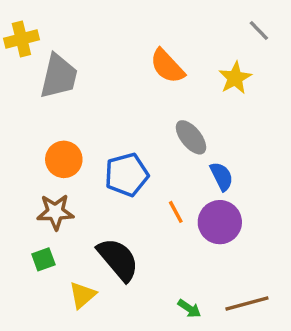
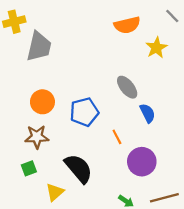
orange semicircle: (167, 66) -> (127, 25), moved, turned -60
purple circle: (220, 222) -> (142, 162), moved

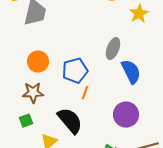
gray ellipse: (127, 87) -> (113, 49), turned 60
blue semicircle: (147, 113) -> (131, 72), size x1.4
orange line: (117, 137) -> (85, 93), moved, turned 48

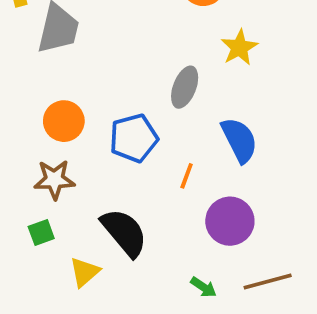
yellow star: (139, 14) -> (239, 47), moved
gray ellipse: (113, 49) -> (185, 87), moved
orange line: (85, 93) -> (187, 176), moved

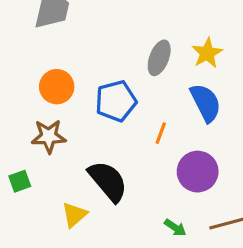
yellow star: (239, 47) -> (207, 53), moved
green square: (41, 232) -> (20, 181), moved

